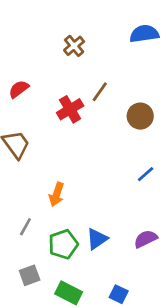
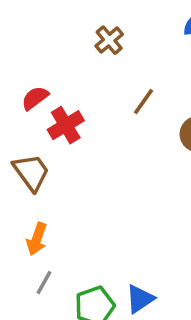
red cross: (70, 109) -> (66, 125), moved
orange arrow: (57, 194) -> (37, 239), moved

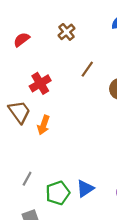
red semicircle: (35, 98) -> (22, 40), moved
orange arrow: (37, 239) -> (43, 125), moved

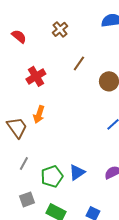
red semicircle: (22, 40) -> (19, 36), turned 77
brown trapezoid: (19, 112) -> (17, 127), moved

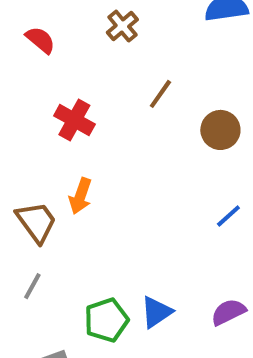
red cross: (36, 76) -> (74, 120), turned -30
gray line: (24, 163) -> (32, 286), moved

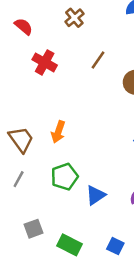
red cross: (74, 120) -> (45, 62), moved
orange arrow: (80, 196) -> (58, 132), moved
green pentagon: (106, 320) -> (64, 177), moved

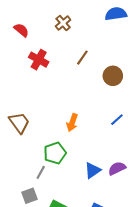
orange arrow: (58, 132) -> (72, 123), moved
gray line: (19, 179) -> (41, 172), moved
blue triangle: (96, 195) -> (93, 170), moved

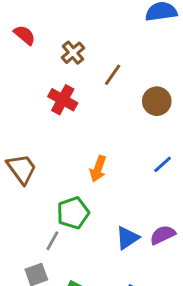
brown cross: (63, 23) -> (73, 53), moved
red cross: (39, 60) -> (63, 100), moved

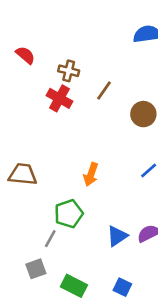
brown cross: (73, 53) -> (69, 71), turned -36
red cross: (63, 100) -> (59, 98), moved
brown trapezoid: (22, 169) -> (23, 174), turned -48

